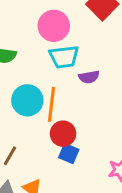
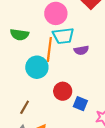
orange line: (52, 104) -> (49, 49), moved
blue square: (69, 153) -> (80, 104), moved

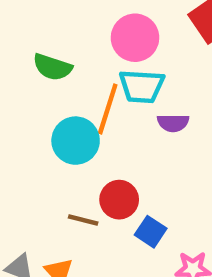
brown line: (25, 107) -> (83, 220), moved, turned 64

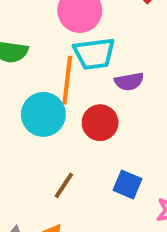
red circle: (119, 200) -> (100, 123), moved
brown line: (83, 220) -> (64, 185), turned -60

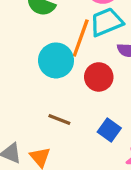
cyan trapezoid: (94, 54) -> (106, 22), turned 152
brown line: (64, 185) -> (59, 120), turned 65

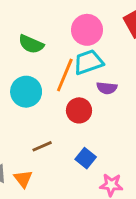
cyan circle: (56, 60) -> (26, 92), moved
brown line: (59, 120) -> (42, 146), turned -48

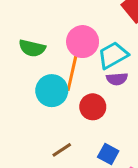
pink circle: (87, 30) -> (83, 42), moved
cyan trapezoid: (88, 62) -> (113, 55), moved
cyan circle: (26, 92) -> (52, 91), moved

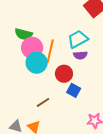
pink circle: (83, 42) -> (32, 48), moved
blue square: (108, 154) -> (74, 90), moved

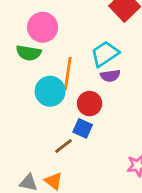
pink circle: (32, 48) -> (43, 27), moved
blue square: (74, 90) -> (83, 128), moved

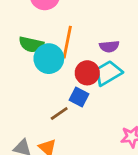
green semicircle: (29, 53) -> (31, 44), moved
cyan trapezoid: (105, 54) -> (108, 73), moved

